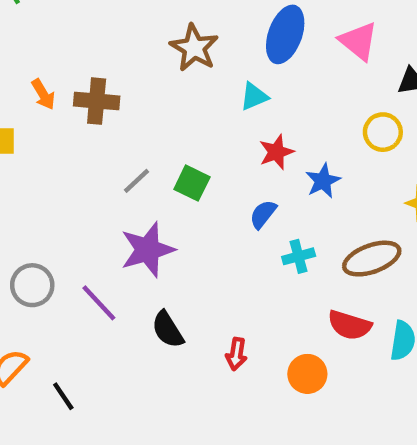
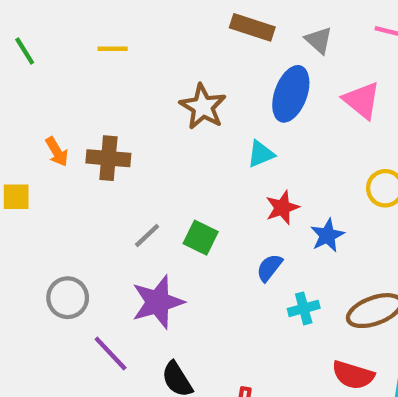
gray circle: (32, 285) -> (68, 298), moved

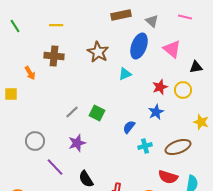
brown rectangle: (252, 27) -> (121, 15), turned -30
brown cross: (108, 158) -> (54, 56), moved
red star: (282, 208) -> (160, 87), moved
purple star: (158, 302) -> (77, 143), size x0.7

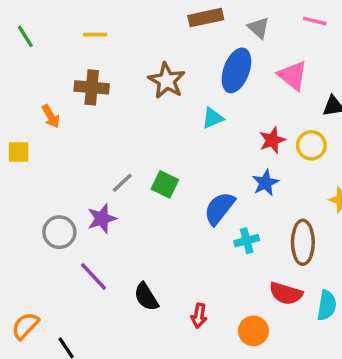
blue semicircle: (129, 127) -> (219, 208), size x1.5
purple star: (77, 143) -> (102, 219), moved
brown ellipse: (178, 147) -> (303, 242), turned -70

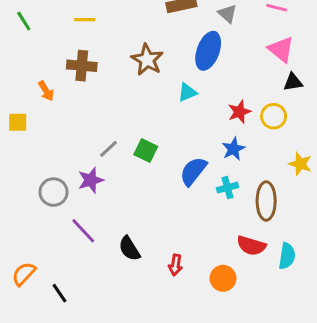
pink triangle: (293, 75) -> (281, 49), moved
cyan cross: (247, 241) -> (227, 188), moved

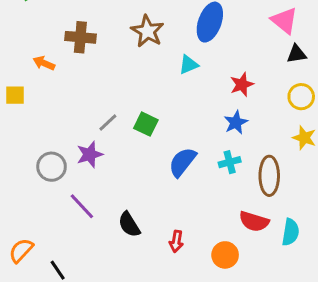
orange arrow: (46, 91) -> (44, 63), turned 144
yellow circle: (274, 116) -> (301, 97), moved
blue semicircle: (193, 171) -> (182, 162), moved

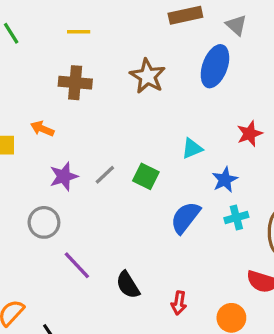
orange arrow: (44, 63) -> (42, 129), moved
cyan triangle: (189, 65) -> (192, 148), moved
blue star: (236, 123) -> (225, 180), moved
purple star: (90, 154) -> (64, 176), moved

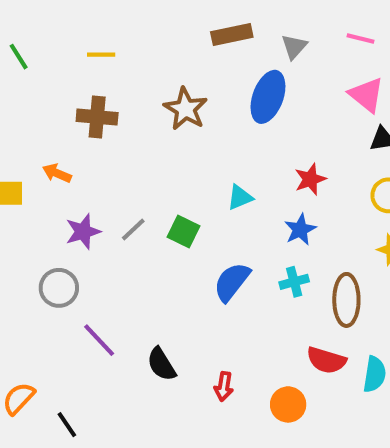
gray triangle: (236, 25) -> (294, 47), turned 30
blue star: (225, 180) -> (300, 230), moved

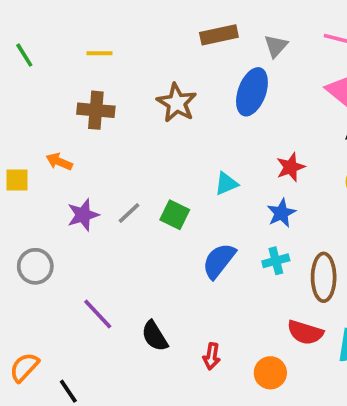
gray circle: (59, 288) -> (35, 266), moved

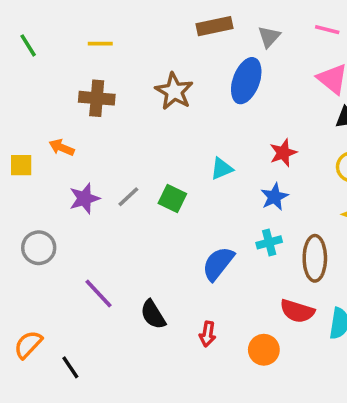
blue semicircle: (219, 261) -> (218, 264), moved

